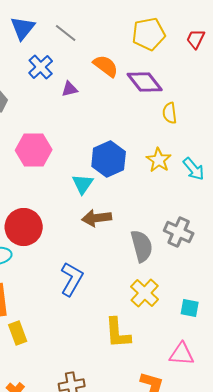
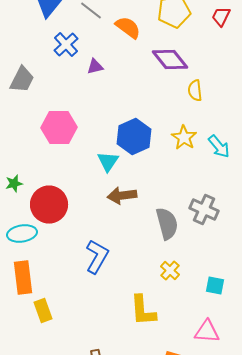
orange semicircle: (106, 66) -> (128, 28), moved
yellow cross: (145, 293) -> (170, 270), size x0.7

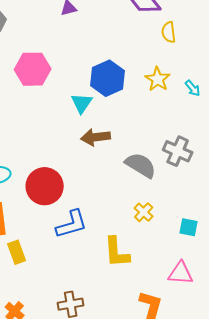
cyan arrow: (219, 146) -> (193, 88), size x0.7
red circle: (49, 204) -> (45, 186), moved
gray semicircle: (167, 224) -> (141, 165), turned -44
blue L-shape: (97, 256) -> (72, 224), moved, turned 44

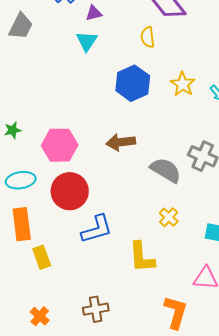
yellow semicircle: (169, 32) -> (148, 37), moved
pink hexagon: (33, 69) -> (60, 145), moved
cyan triangle: (82, 103) -> (87, 41), moved

